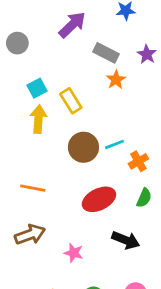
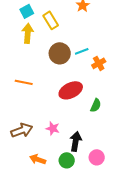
green semicircle: (144, 198) -> (96, 105), moved
brown arrow: (30, 235) -> (22, 130), moved
black arrow: (126, 240) -> (76, 141), moved, turned -102

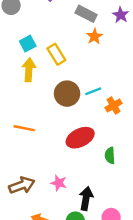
green semicircle: (96, 105) -> (110, 156), turned 152

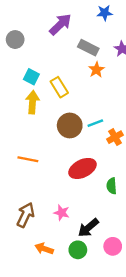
cyan square: (28, 44) -> (31, 77), turned -35
brown arrow: (22, 185) -> (26, 215), turned -45
black arrow: (86, 198) -> (88, 228), turned -140

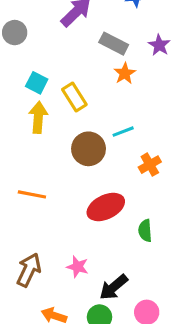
cyan line: (95, 123) -> (123, 132), moved

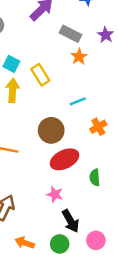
brown circle: (89, 149) -> (51, 130), moved
pink star: (78, 267) -> (55, 194), moved
black arrow: (114, 287) -> (71, 221), turned -80

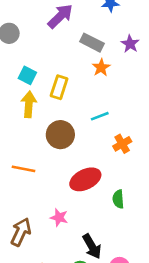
yellow rectangle: (40, 75) -> (59, 87), turned 50
brown circle: (51, 130) -> (60, 135), moved
pink star: (55, 194) -> (59, 218), moved

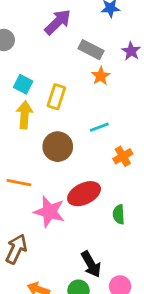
pink star: (59, 218) -> (49, 212), moved, size x1.6

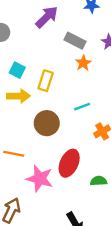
yellow arrow: (25, 115) -> (18, 96), turned 85
red ellipse: (84, 194) -> (69, 163), turned -40
green semicircle: (119, 214) -> (99, 181), turned 91

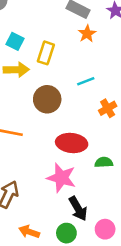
red ellipse: (69, 163) -> (72, 143), turned 72
pink star: (40, 179) -> (61, 178), moved

